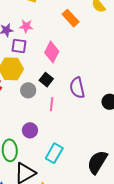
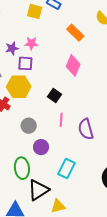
pink diamond: (52, 52) -> (73, 65), moved
purple semicircle: (77, 88) -> (86, 129), moved
gray circle: (28, 90) -> (29, 126), moved

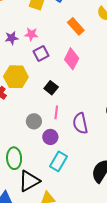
purple square: (25, 63) -> (41, 53), moved, turned -35
gray circle: (29, 126) -> (34, 121), moved
purple circle: (41, 147) -> (50, 137), moved

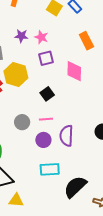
pink diamond: (72, 59) -> (74, 71), turned -40
pink line: (56, 112) -> (46, 119), turned 64
purple circle: (50, 137) -> (43, 140), moved
cyan rectangle: (59, 161) -> (50, 169), moved, turned 42

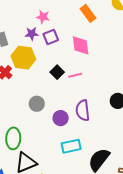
purple star: (21, 36) -> (32, 34), moved
pink line: (46, 119) -> (75, 75), moved

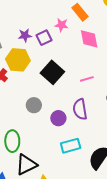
pink star: (43, 17) -> (61, 25), moved
pink diamond: (81, 45) -> (89, 39), moved
black square: (57, 72) -> (52, 72), size x1.6
pink line: (75, 75) -> (87, 79), moved

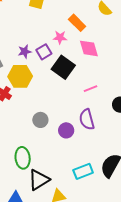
black square: (52, 72) -> (63, 67), moved
cyan rectangle: (71, 146) -> (83, 171), moved

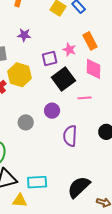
purple star: (25, 51) -> (24, 35), moved
pink line: (90, 89) -> (85, 98), moved
purple circle: (66, 130) -> (52, 111), moved
cyan rectangle: (83, 171) -> (37, 182), moved

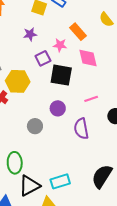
purple star: (24, 35) -> (30, 34), moved
black square: (63, 79) -> (61, 75), turned -30
pink line: (85, 98) -> (91, 99), moved

